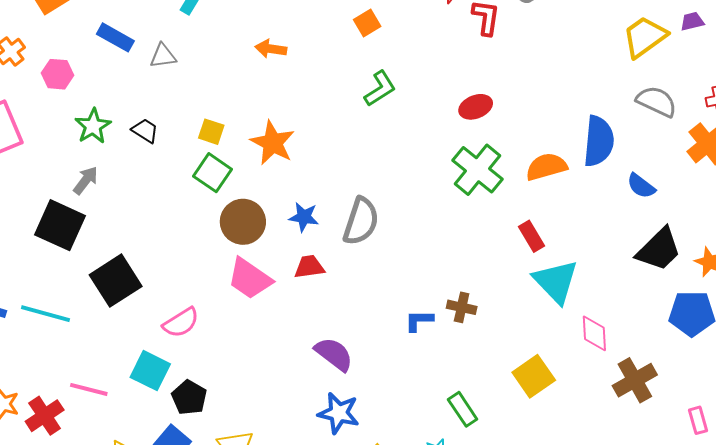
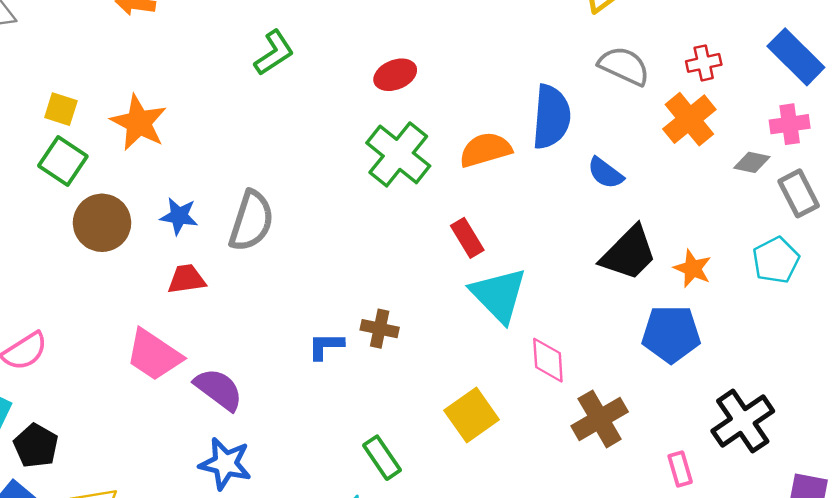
pink trapezoid: (250, 279) -> (154, 355), moved

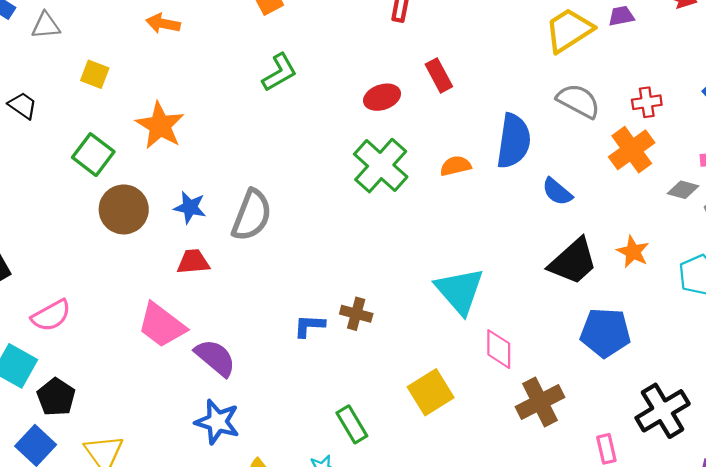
yellow square: (61, 109) -> (95, 74), moved
orange semicircle: (485, 150) -> (456, 166), size x0.7
red rectangle: (467, 238) -> (439, 75), moved
orange star: (693, 268) -> (633, 252), moved

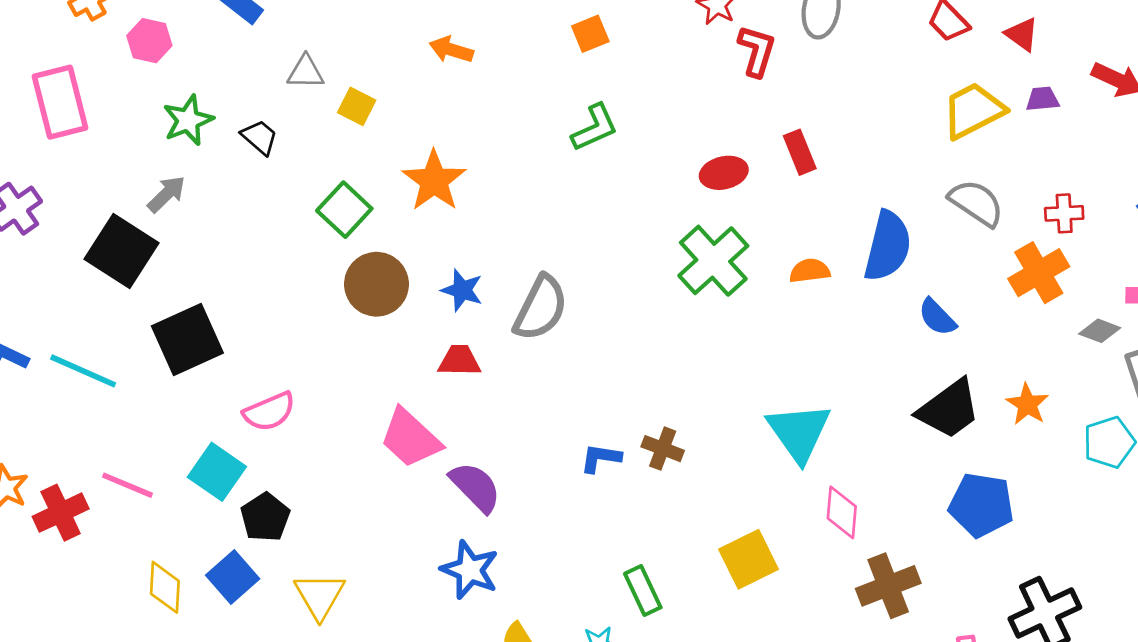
gray triangle: (46, 26) -> (306, 72), moved

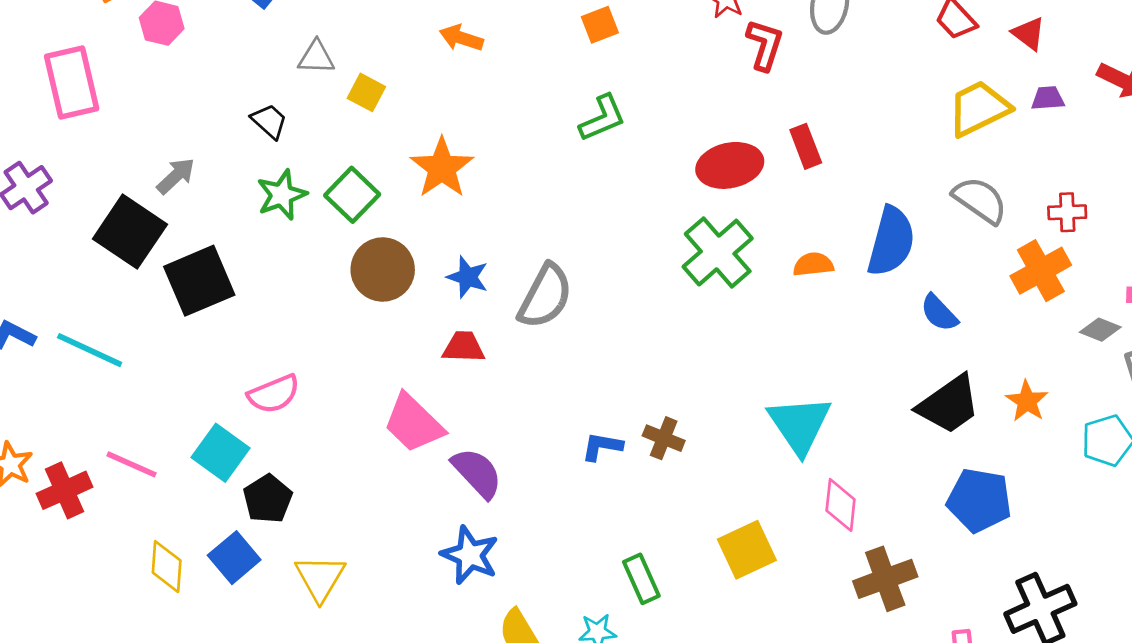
green star: (188, 120) -> (282, 195), moved
red ellipse: (724, 173) -> (730, 165), size x1.4
black square: (187, 339) -> (199, 281), moved

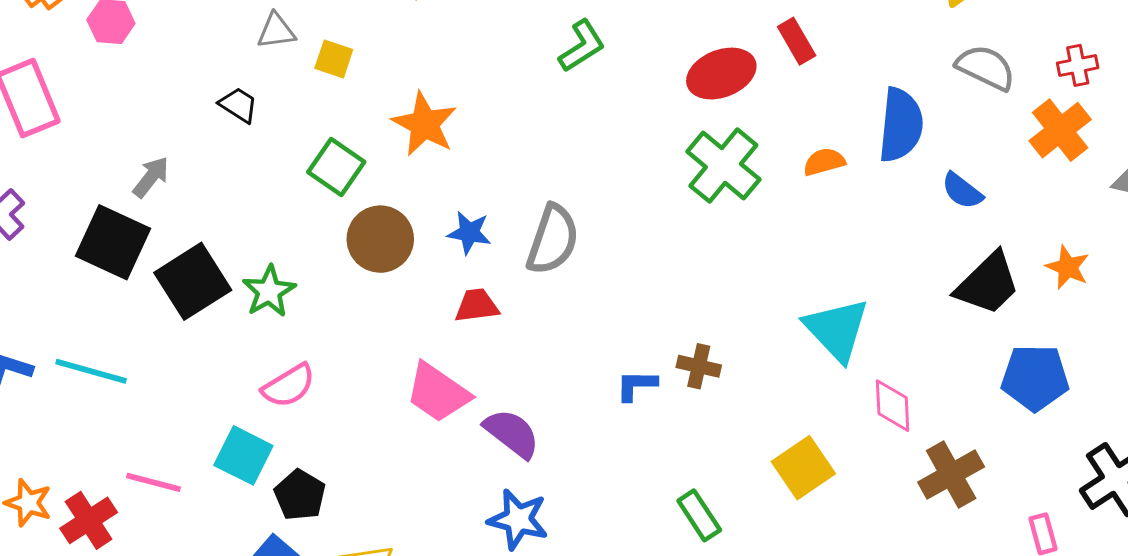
green star: (282, 195) -> (269, 291), moved

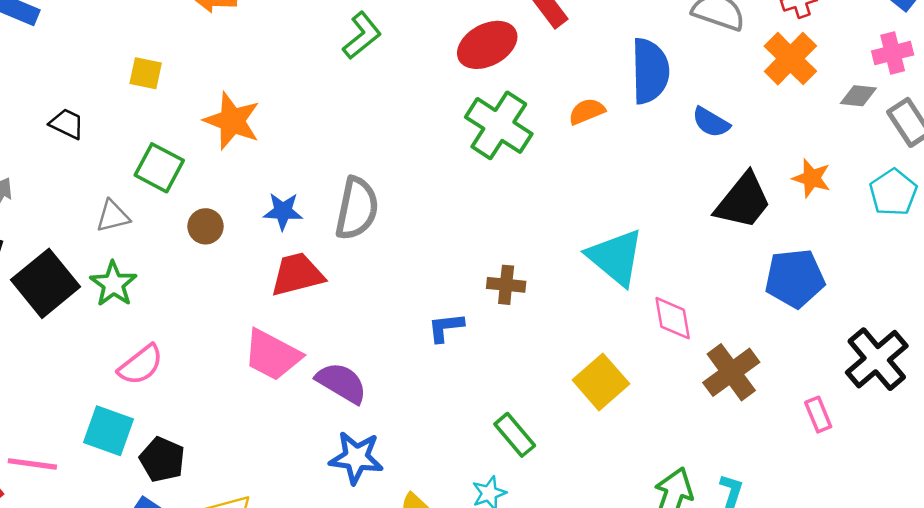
gray triangle: (276, 31) -> (113, 216), moved
brown circle: (380, 239) -> (206, 226), size x0.6
red trapezoid: (477, 306) -> (297, 274), size x1.4
brown cross: (699, 366) -> (506, 285), moved

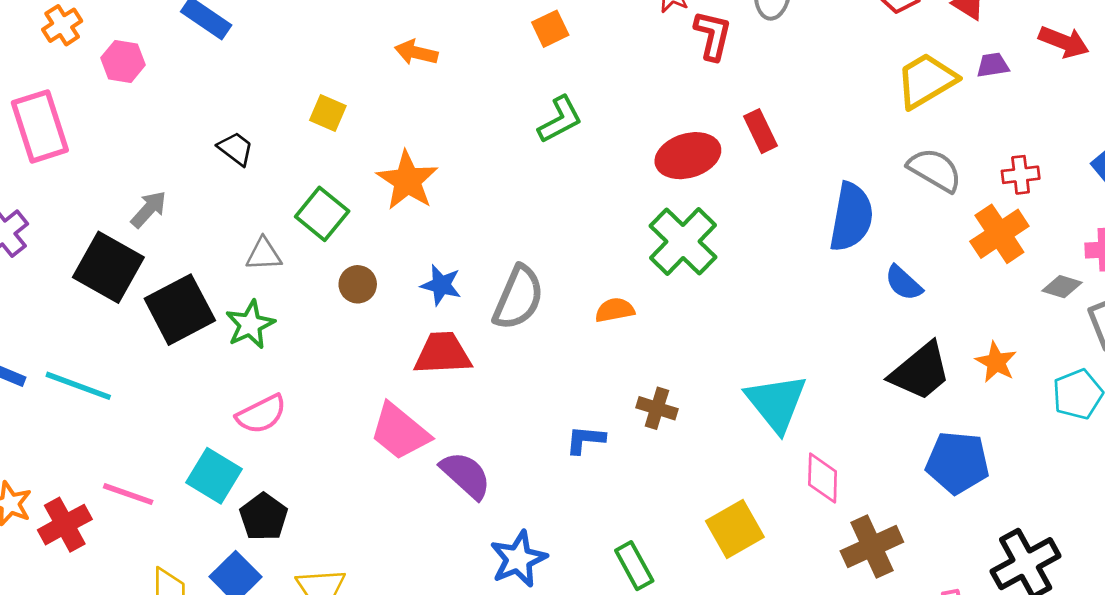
orange semicircle: (587, 111) -> (615, 310), moved
blue star: (356, 458) -> (518, 559), moved, turned 30

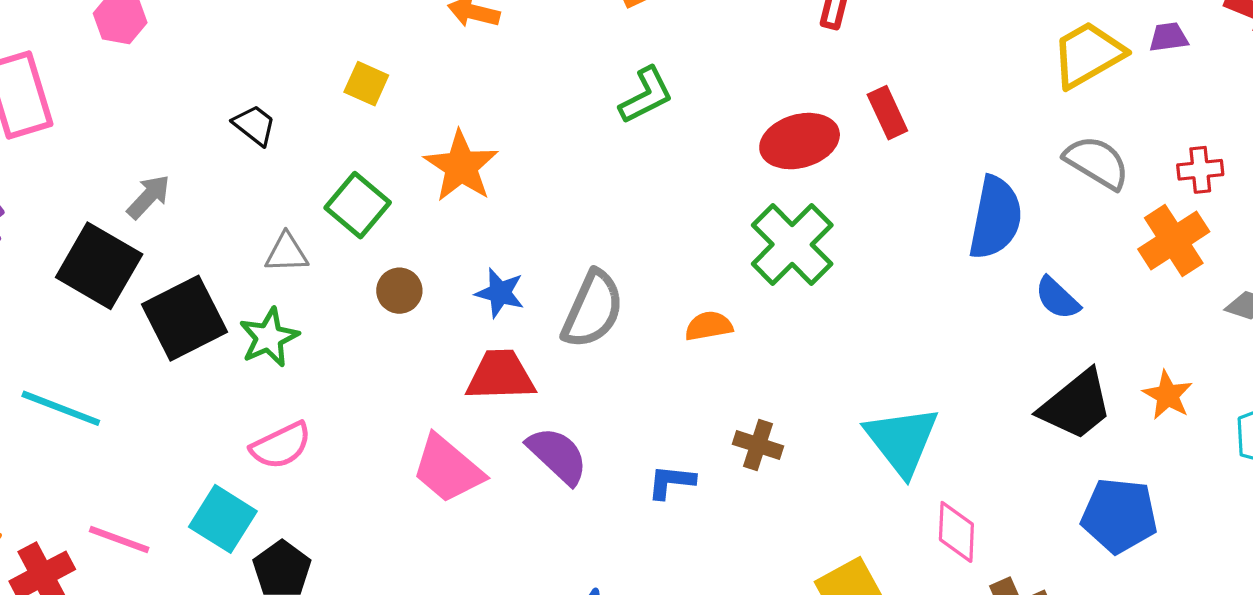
purple semicircle: (466, 475) -> (558, 455), moved

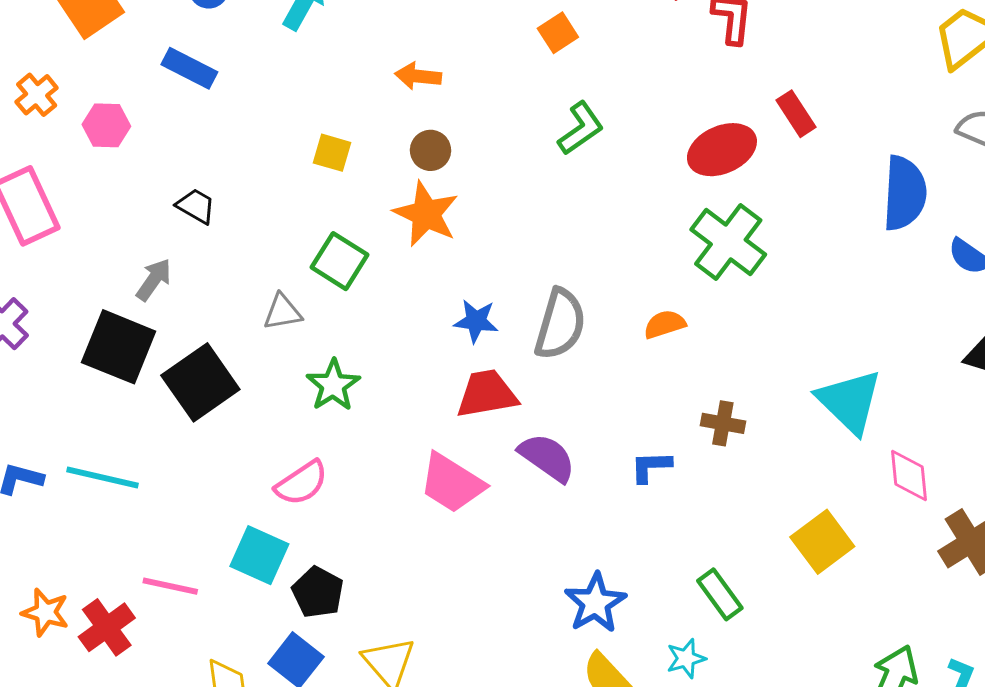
black trapezoid: (254, 125) -> (196, 206), moved
brown circle: (399, 291) -> (431, 150), moved
green star: (269, 337) -> (333, 385), moved

